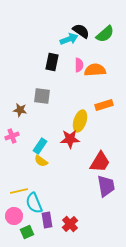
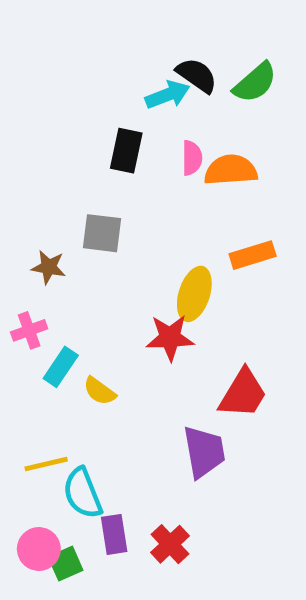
cyan rectangle: (40, 146) -> (61, 367), moved
purple trapezoid: (106, 186) -> (204, 452), moved
pink circle: (14, 216) -> (39, 549), moved

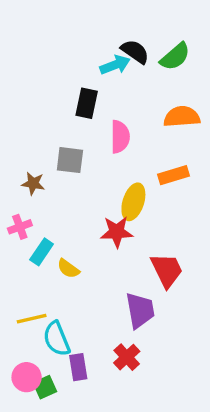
pink semicircle: (192, 158) -> (120, 137), moved, size x1.4
orange semicircle: (231, 170) -> (182, 117), moved
red trapezoid: (243, 394) -> (167, 270), turned -57
red cross: (170, 544) -> (127, 357), moved

